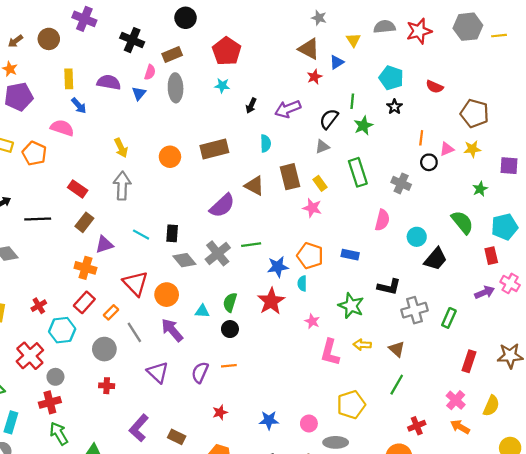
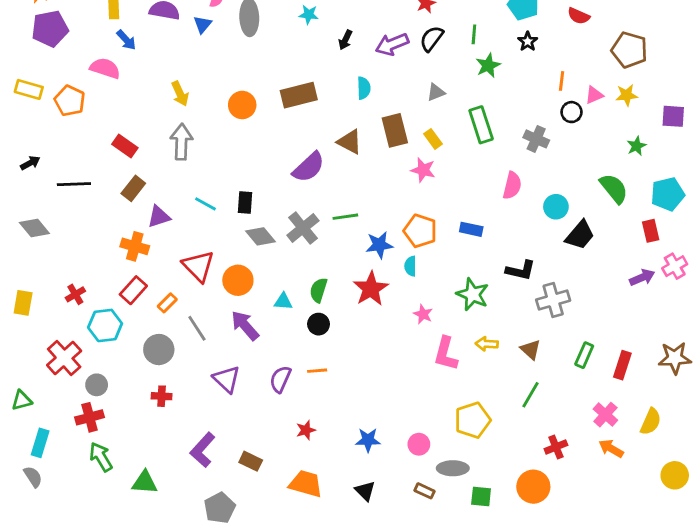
black semicircle: (329, 119) -> (432, 39), moved
pink cross: (510, 283) -> (675, 266), turned 30
green rectangle: (449, 318) -> (584, 355), moved

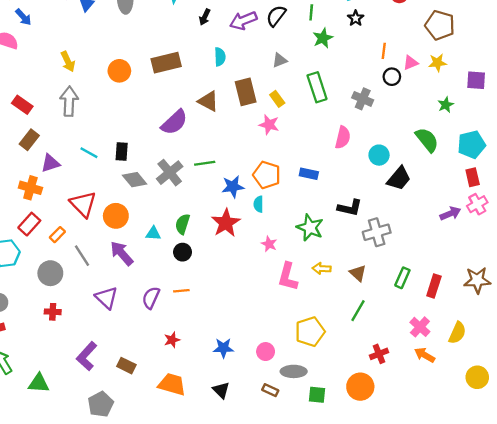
red rectangle: (651, 231) -> (473, 177), moved

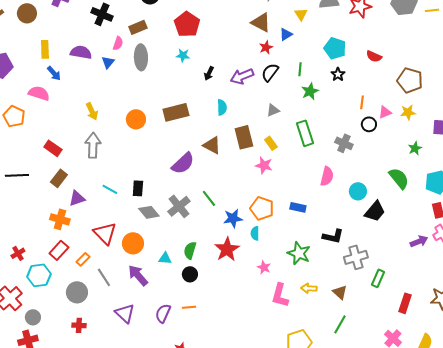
green line: (205, 163) -> (209, 198), turned 60
green rectangle: (402, 278) -> (378, 278), moved

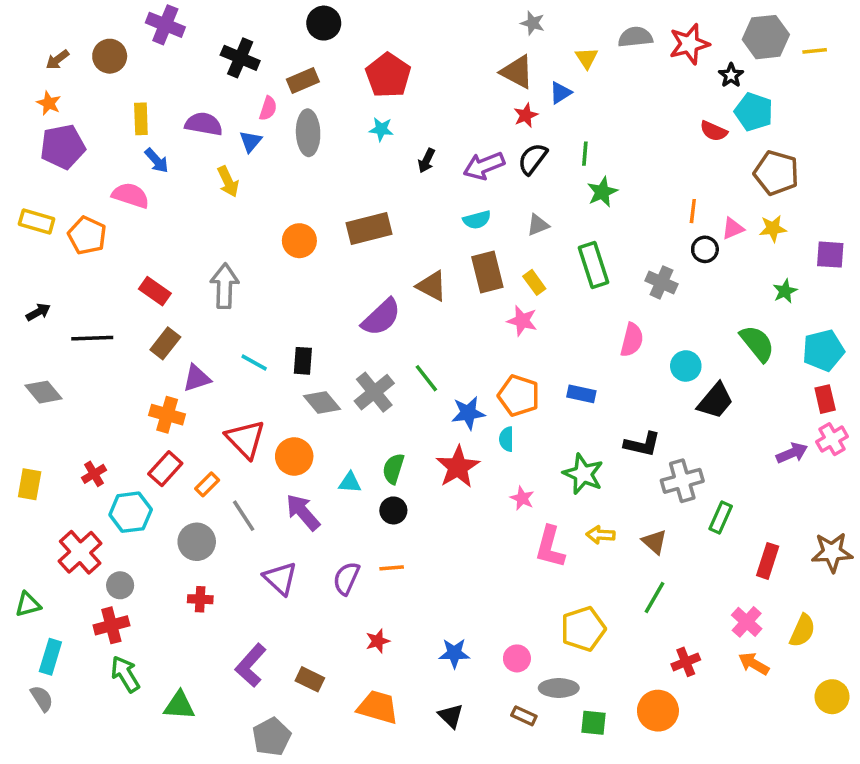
cyan pentagon: (335, 48) -> (754, 112), moved
black star: (338, 74) -> (731, 75), moved
cyan semicircle: (222, 107) -> (477, 220), moved, turned 77
yellow arrow: (92, 111) -> (228, 181), moved

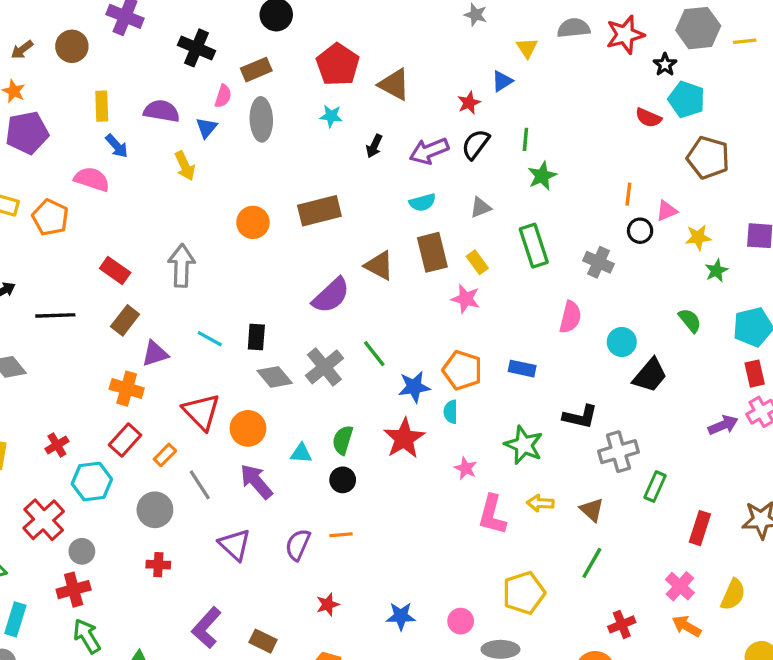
brown triangle: (517, 72) -> (394, 84), moved
yellow star: (773, 228) -> (698, 237), moved
green semicircle: (757, 343) -> (690, 320), size x0.7

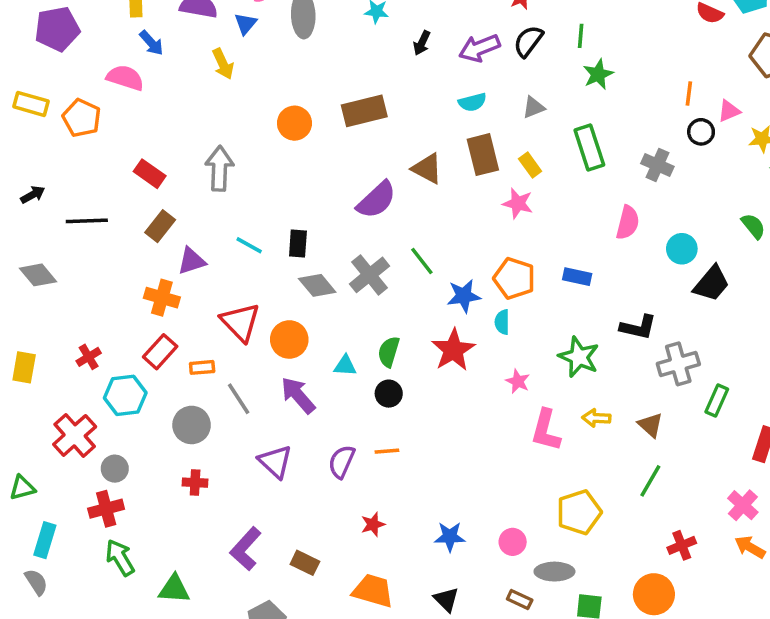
orange rectangle: (165, 455) -> (202, 367), turned 40

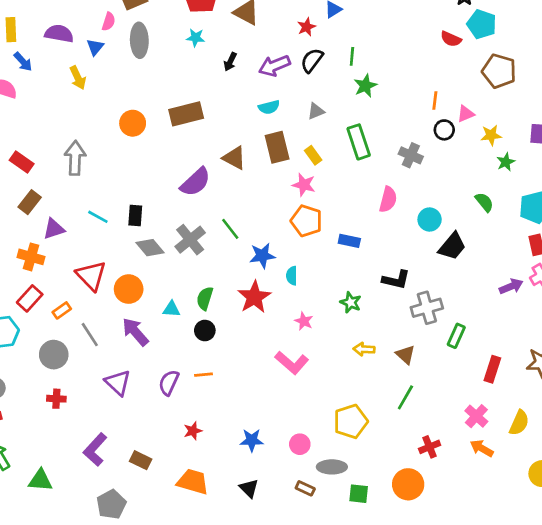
orange pentagon: (514, 278) -> (306, 221), moved
green star: (579, 357) -> (351, 302), size x0.7
orange rectangle: (202, 367) -> (62, 310), turned -30
pink L-shape: (546, 430) -> (292, 363), moved, turned -64

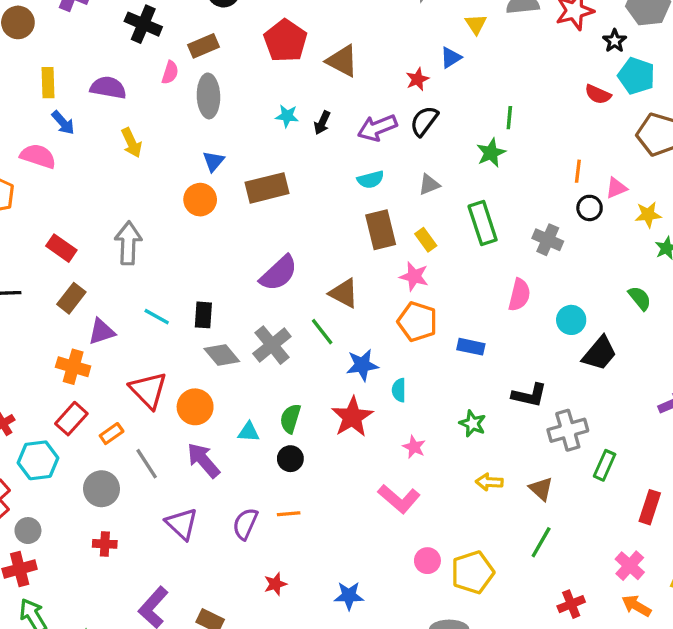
cyan star: (195, 38) -> (287, 116), moved
blue triangle: (95, 47) -> (213, 161), moved
green line: (352, 56) -> (509, 118), moved
brown triangle: (234, 158) -> (344, 293), moved
pink circle: (300, 444) -> (427, 561), moved

